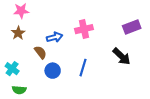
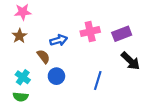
purple rectangle: (132, 27) -> (122, 34), moved
blue line: (83, 68) -> (98, 80), moved
cyan cross: (12, 69) -> (23, 77), moved

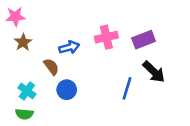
pink star: (23, 12) -> (15, 17), moved
blue line: (98, 80) -> (127, 88), moved

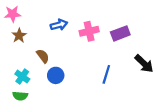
blue arrow: (69, 47) -> (59, 25), moved
black arrow: (154, 72) -> (144, 64), moved

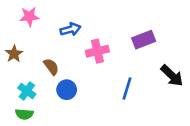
pink star: (13, 14) -> (29, 17), moved
pink cross: (89, 31) -> (97, 51), moved
brown star: (19, 36) -> (14, 54), moved

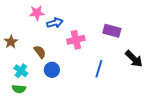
pink star: (29, 17) -> (37, 13), moved
purple rectangle: (144, 40) -> (112, 31), turned 36

